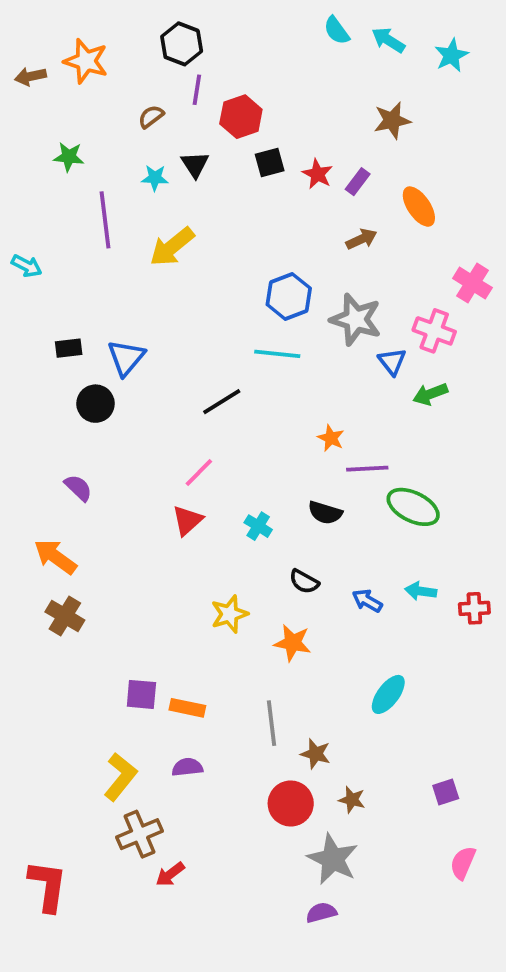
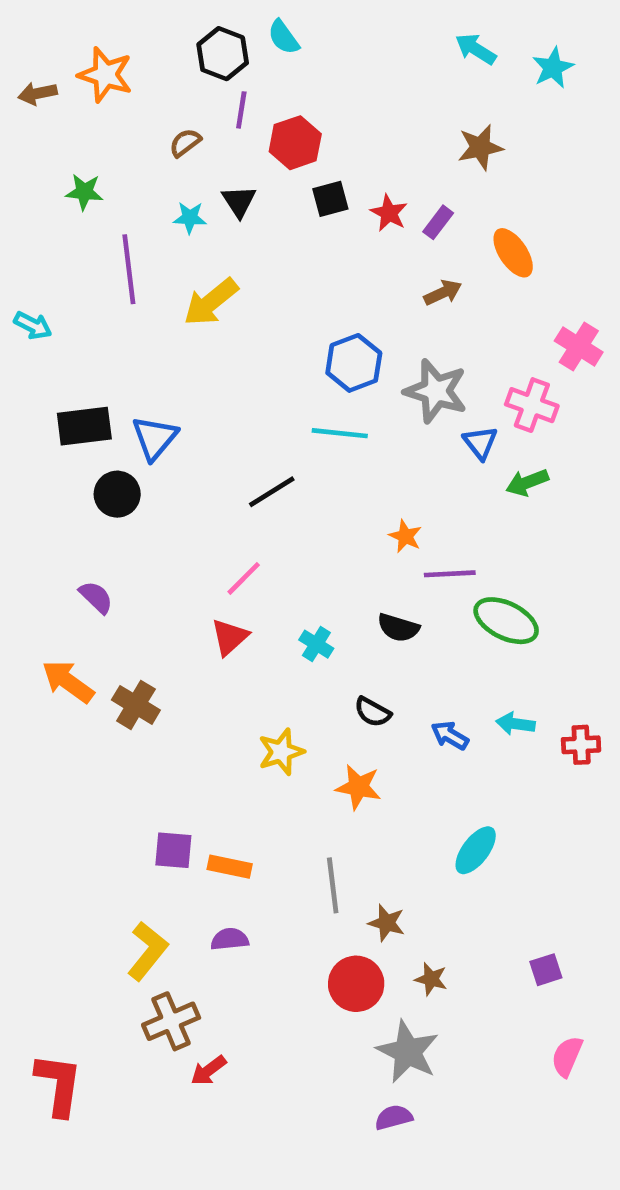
cyan semicircle: (337, 30) -> (284, 37), moved
black rectangle: (69, 348) -> (84, 426), size x1.6
brown cross: (65, 616) -> (136, 705), moved

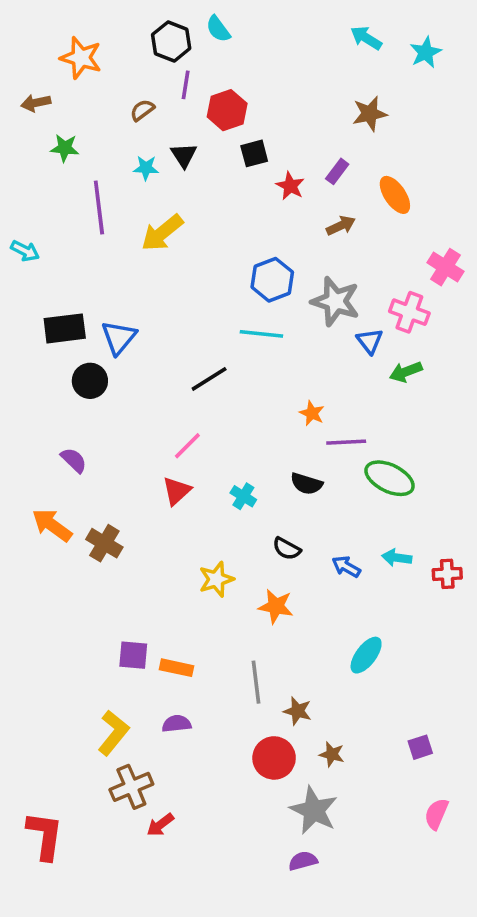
brown arrow: (37, 93) -> (36, 103), moved
red star: (389, 213) -> (290, 186), moved

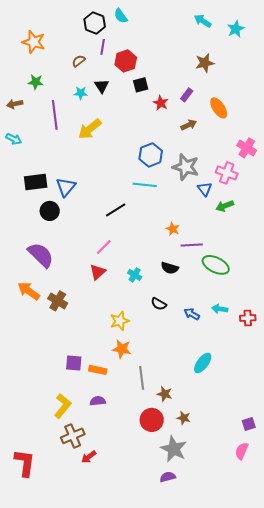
orange star: (81, 58) -> (34, 42), moved
brown arrow: (36, 103) -> (15, 104), moved
purple semicircle: (74, 460) -> (41, 255), size x1.8
orange star: (276, 606) -> (122, 349), moved
purple square: (420, 747) -> (249, 424), moved

